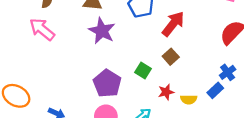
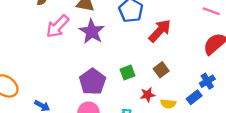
pink arrow: (42, 29) -> (58, 26), moved, turned -90
brown square: (171, 57) -> (161, 70), moved
green square: (143, 70) -> (127, 72), turned 32

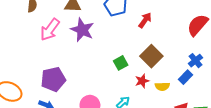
red arrow: (160, 31) -> (145, 20), size x0.7
brown square: (161, 70) -> (151, 56), size x1.5
purple pentagon: (92, 82) -> (53, 79), moved, turned 30

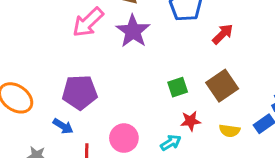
red star: (142, 81) -> (191, 121), moved

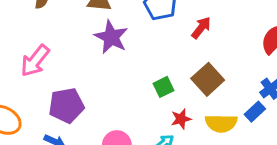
pink arrow: (88, 22) -> (35, 61), moved
yellow semicircle: (230, 131) -> (221, 123), size x1.5

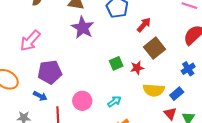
brown square: (208, 79) -> (154, 48), moved
blue rectangle: (255, 112) -> (177, 94), moved
red star: (181, 119) -> (137, 68), moved

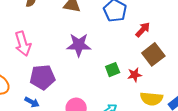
purple star: (83, 28) -> (79, 45), moved, turned -30
pink arrow: (30, 41) -> (23, 44), turned -60

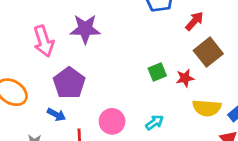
purple star: (79, 45) -> (85, 29), moved
purple pentagon: (43, 77) -> (69, 83), turned -30

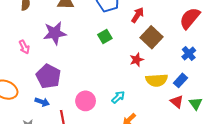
pink arrow: (44, 41) -> (24, 47), size x0.6
green square: (157, 72) -> (105, 36), moved

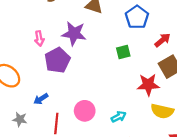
red star: (137, 60) -> (148, 85), size x1.5
purple pentagon: (48, 76) -> (57, 60), moved
blue arrow: (42, 102) -> (41, 99), turned 112

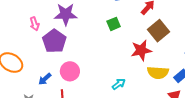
pink circle: (85, 111) -> (70, 71), moved

